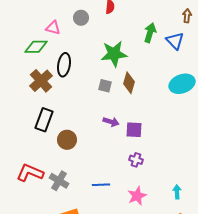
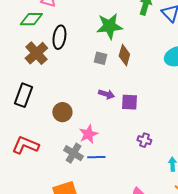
black rectangle: (44, 120) -> (23, 95), moved
purple cross: (136, 160) -> (144, 140), moved
gray cross: (59, 181) -> (73, 153), moved
pink star: (137, 196) -> (88, 134), moved

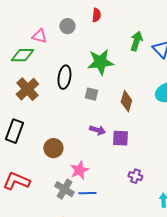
black ellipse: (59, 37) -> (64, 77), moved
brown diamond: (124, 55) -> (126, 101), moved

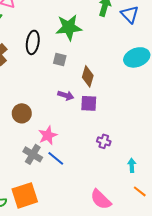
brown diamond: (126, 101) -> (88, 76), moved
blue line: (87, 193) -> (56, 158), turned 42

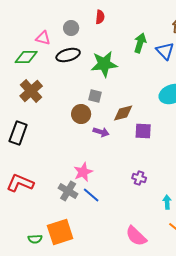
black ellipse: (33, 42) -> (68, 55), moved, turned 65
brown diamond: (88, 76) -> (123, 113), turned 60
purple square: (89, 103) -> (143, 131), moved
brown circle: (22, 113) -> (81, 114), moved

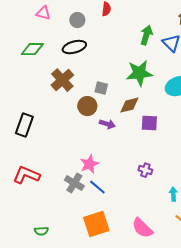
pink triangle: (43, 38) -> (43, 13), moved
green star: (104, 64) -> (139, 73), moved
brown cross: (31, 91) -> (62, 80), moved
orange square: (60, 232) -> (96, 224), moved

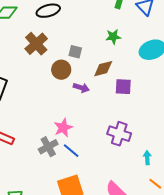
green star: (139, 73) -> (113, 37), size x0.6
purple cross: (145, 170) -> (119, 134), size x1.6
gray cross: (74, 183) -> (48, 147), turned 30

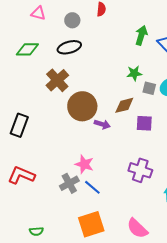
gray square: (75, 52) -> (149, 88), moved
brown circle: (61, 70) -> (82, 106), size x1.5
pink star: (63, 128) -> (84, 164), turned -30

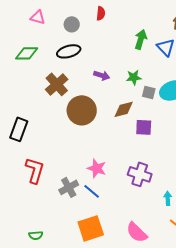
purple arrow: (102, 124) -> (102, 75), moved
pink star: (84, 164) -> (97, 168), moved
red L-shape: (21, 175) -> (35, 170), moved, turned 84

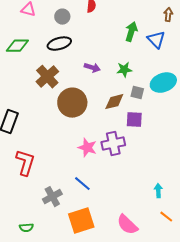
gray square: (149, 92) -> (137, 93), moved
pink star: (97, 168) -> (87, 148), moved
purple cross: (140, 174) -> (113, 144), moved, turned -30
gray cross: (69, 187) -> (52, 197), moved

